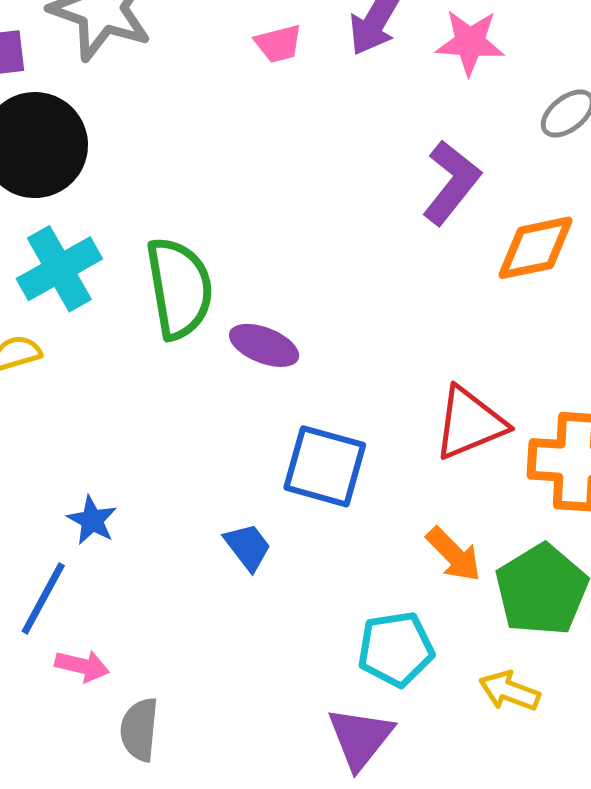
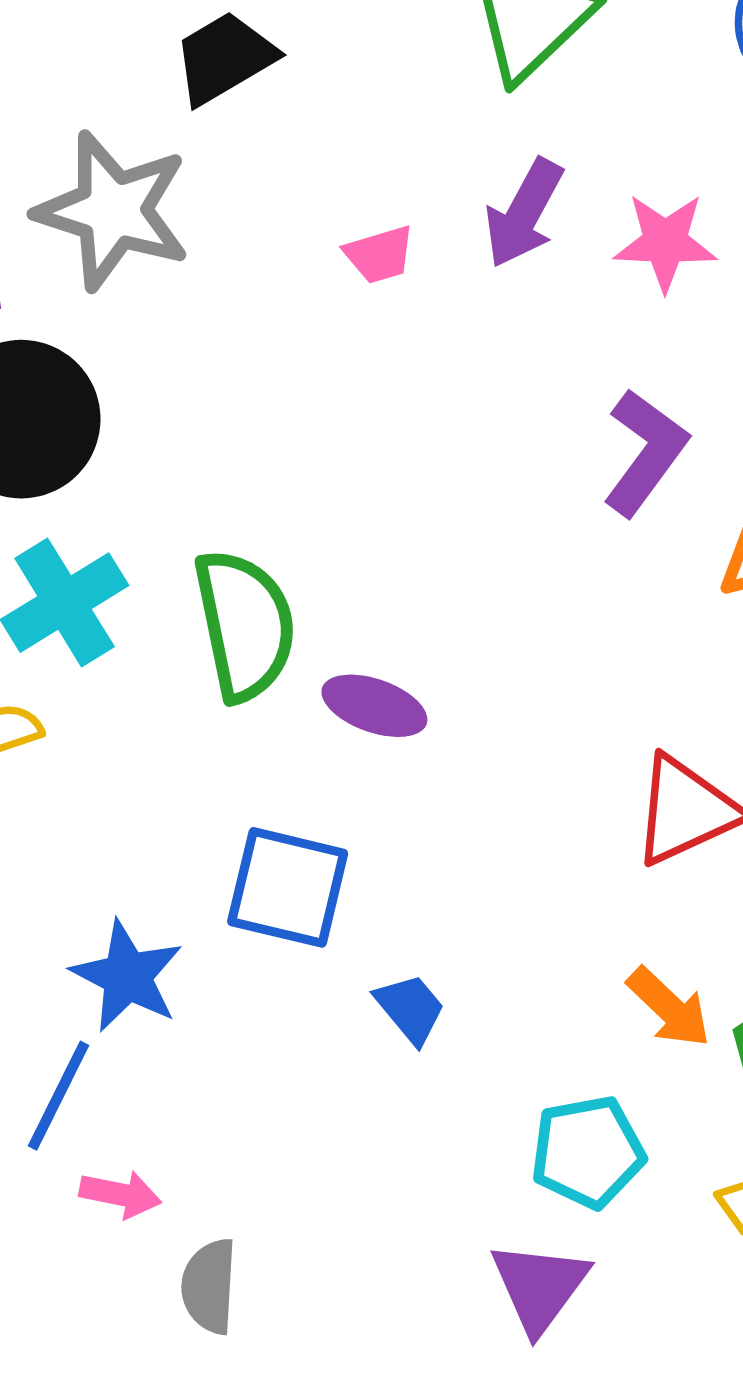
blue square: (325, 466) -> (288, 887), moved
blue star: (92, 520) -> (127, 976), size x1.5
blue trapezoid: (248, 547) -> (410, 1009), moved

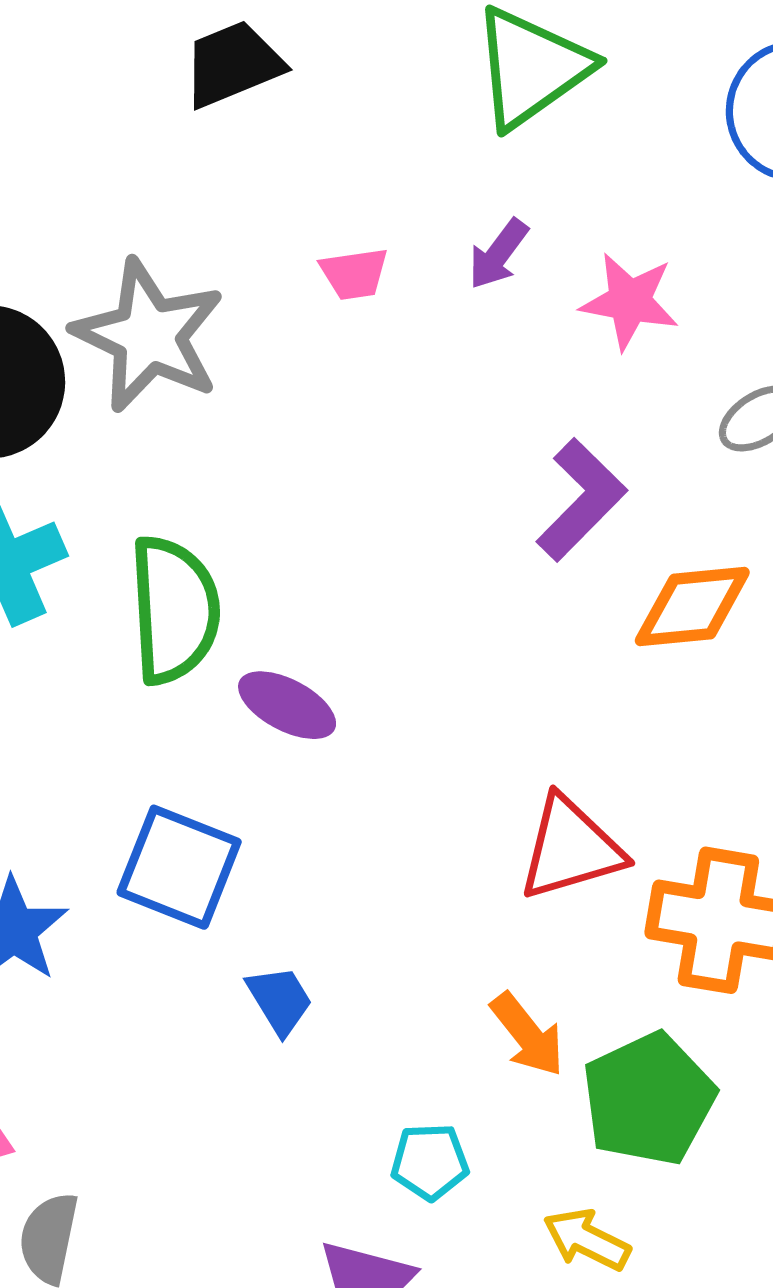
gray star: (113, 211) -> (149, 336), moved
purple arrow: (524, 213) -> (498, 254), size x0.7
cyan pentagon: (588, 1152) -> (430, 1162), size x0.7

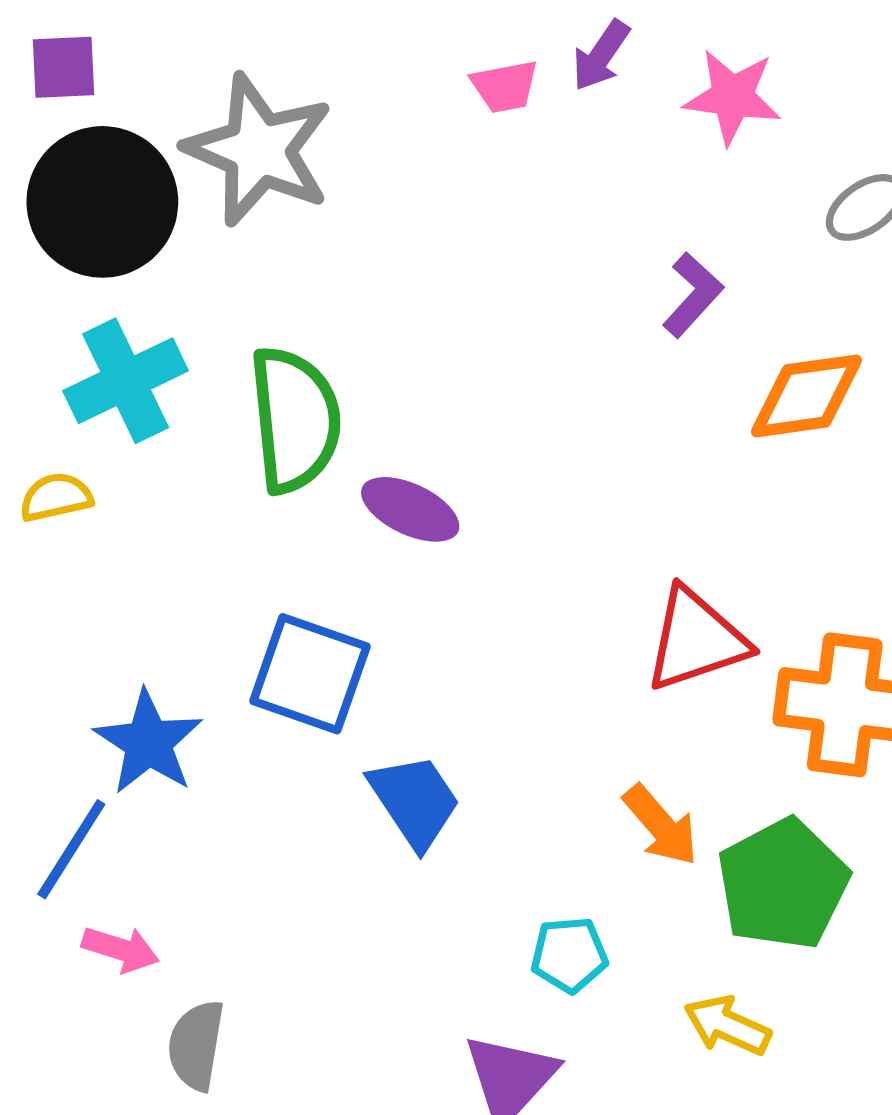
pink trapezoid: (354, 274) -> (505, 86), moved
purple L-shape: (581, 500) -> (693, 295), size x0.7
blue trapezoid: (280, 1000) -> (415, 801), size x1.4

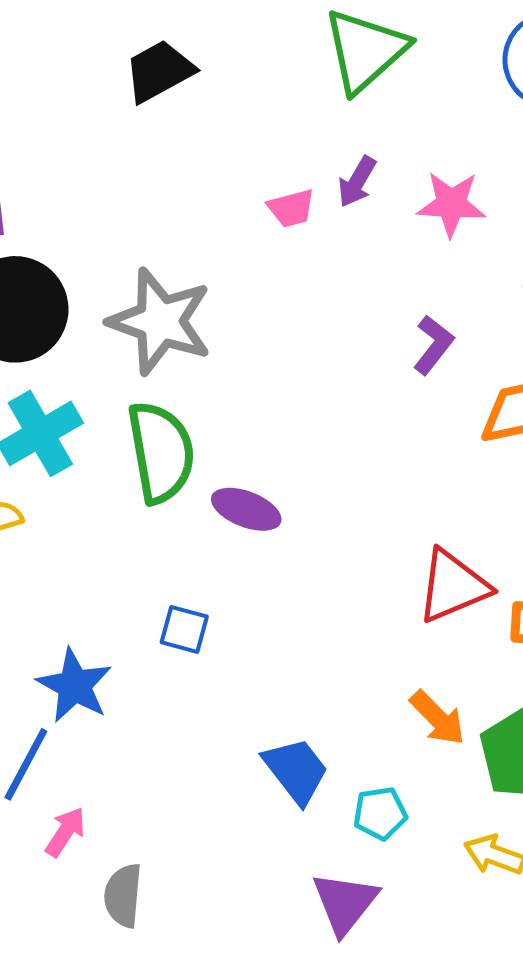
gray star: (259, 150) -> (160, 321), moved
blue square: (310, 674) -> (184, 629), size x0.6
blue trapezoid: (415, 801) -> (296, 770), moved
pink arrow: (120, 949) -> (65, 832), turned -70

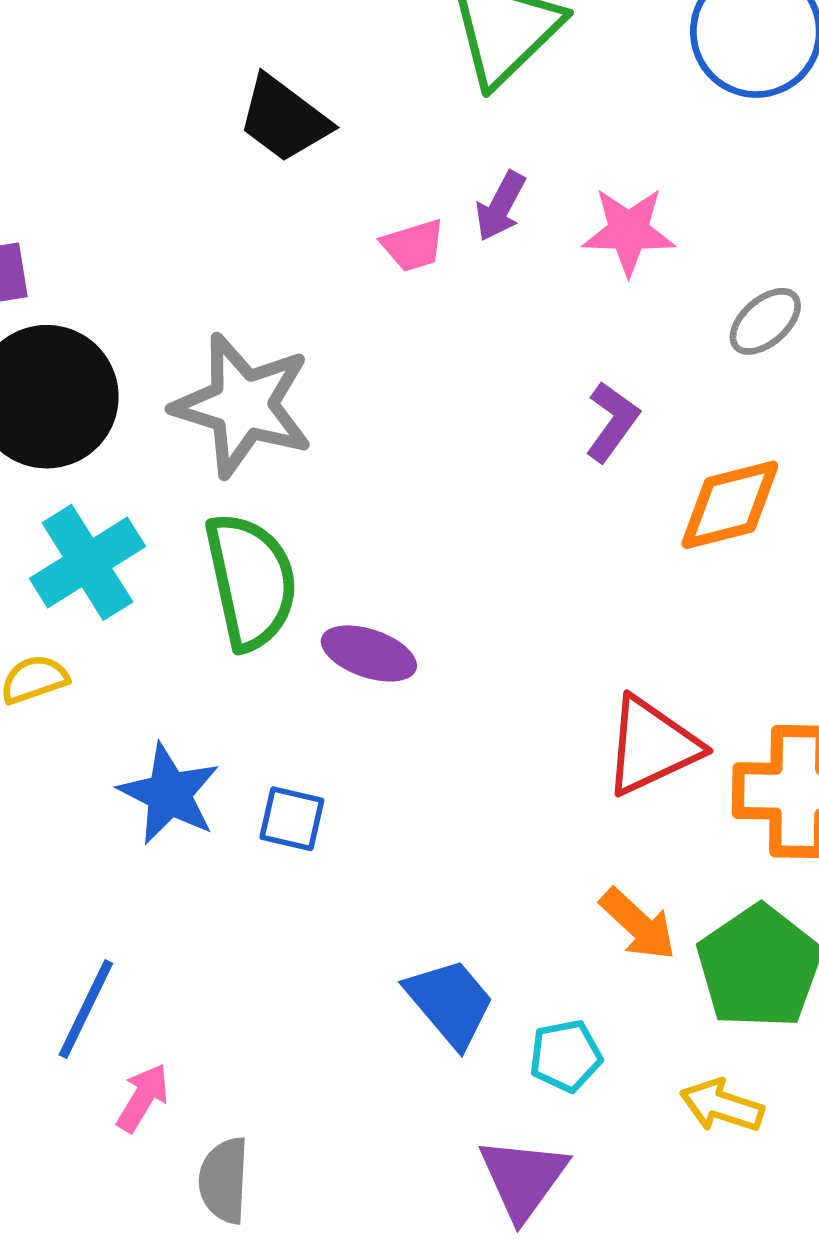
black trapezoid: (159, 71) -> (284, 119), moved, turned -112
blue star: (75, 686) -> (169, 794), moved

